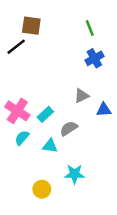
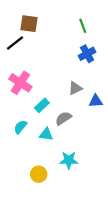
pink cross: (17, 111) -> (20, 83), moved

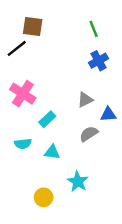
gray semicircle: (63, 118) -> (89, 134), moved
cyan semicircle: (20, 127) -> (23, 144), turned -136
cyan star: (69, 160) -> (78, 181), turned 30

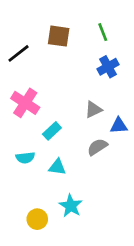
brown square: (33, 27) -> (59, 36), moved
cyan star: (78, 181) -> (71, 206), moved
yellow circle: (44, 197) -> (37, 219), moved

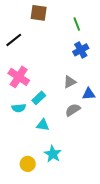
brown square: (59, 36) -> (39, 13), moved
cyan semicircle: (25, 158) -> (19, 108), moved

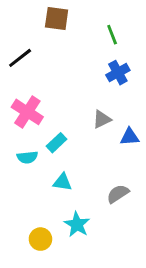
gray semicircle: (73, 110) -> (118, 194), moved

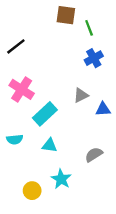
brown square: (57, 19) -> (66, 15), moved
cyan rectangle: (57, 143) -> (45, 114), size x1.5
cyan semicircle: (27, 157) -> (15, 139), moved

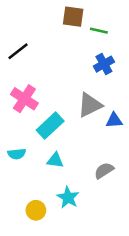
green line: (89, 28) -> (99, 31), turned -56
gray triangle: (81, 95) -> (90, 105), size x1.5

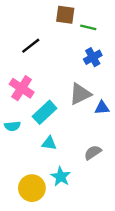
black line: (18, 51) -> (31, 46), moved
cyan semicircle: (17, 154) -> (12, 126), moved
yellow circle: (36, 210) -> (32, 188), size x1.5

